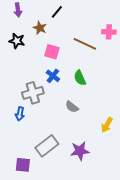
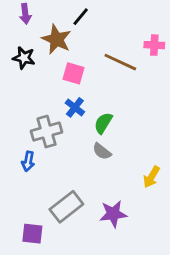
brown star: (40, 28) -> (56, 39), size x1.5
green semicircle: (80, 78) -> (103, 123), moved, turned 56

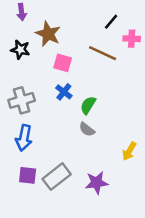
black line: (81, 17) -> (111, 22), moved
gray cross: (47, 132) -> (22, 100), moved
blue arrow: (28, 161) -> (24, 138), size x1.5
purple square: (32, 234) -> (28, 175), moved

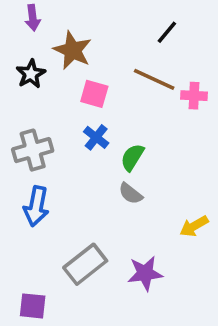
pink cross: (132, 39) -> (194, 96), moved
black star: (20, 50) -> (31, 74), turned 30
yellow arrow: (129, 151) -> (194, 226), turned 30
purple square: (28, 175) -> (33, 306), moved

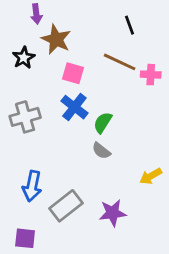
purple arrow: (33, 18) -> (36, 14), moved
black line: (167, 32) -> (129, 25), turned -60
blue cross: (96, 137) -> (74, 107), size x1.4
blue arrow: (36, 206) -> (32, 186), moved

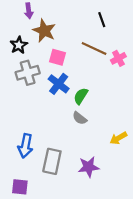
pink cross: (151, 75) -> (118, 58), turned -32
gray cross: (25, 117) -> (28, 73), moved
gray rectangle: (66, 206) -> (52, 161), turned -40

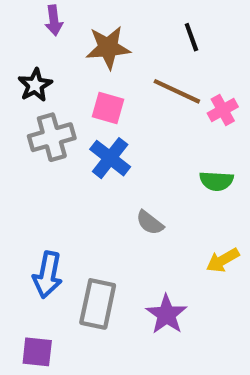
brown star: (44, 31) -> (108, 48), moved, turned -30
green semicircle: (81, 96) -> (216, 181), moved, turned -119
purple star: (89, 167) -> (166, 314), turned -30

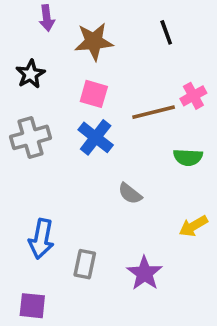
brown line: (177, 91) -> (154, 112), moved, turned -39
gray cross: (52, 137) -> (30, 137), moved
gray rectangle: (98, 304) -> (85, 264), size x0.7

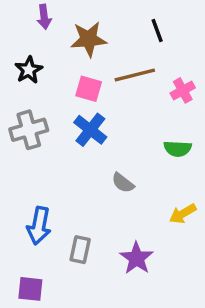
brown line: (154, 112) -> (135, 75), moved

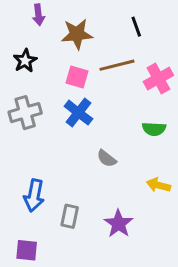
pink cross: (183, 90) -> (158, 78), size x1.4
yellow arrow: (183, 214) -> (158, 185), turned 45

